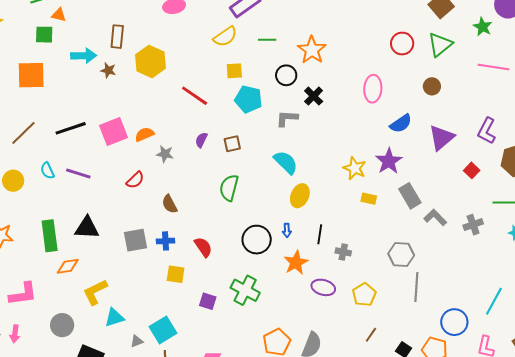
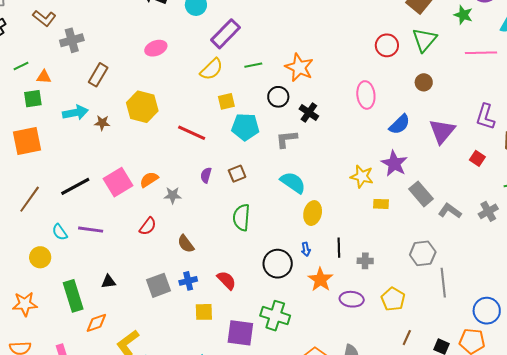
brown rectangle: (117, 37) -> (98, 75), moved, turned 35
yellow circle: (13, 181) -> (40, 257), moved
black triangle: (87, 228) -> (108, 282), size x0.6
purple square: (208, 301) -> (240, 333), size x1.6

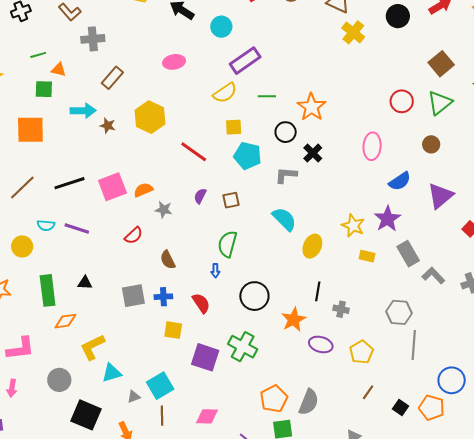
yellow ellipse: (313, 213) -> (312, 246), moved
cyan semicircle: (60, 232) -> (46, 225), turned -60
blue arrow: (306, 249) -> (215, 271), moved

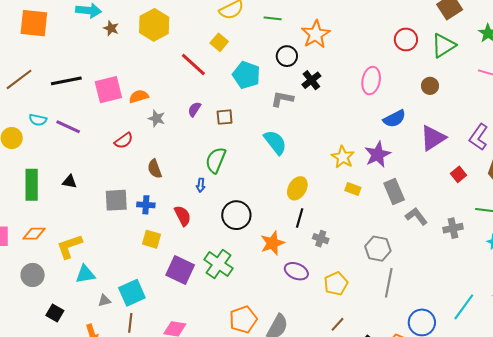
yellow square: (234, 127) -> (219, 42), moved, turned 36
yellow ellipse: (312, 246) -> (297, 188), moved
orange diamond: (65, 321) -> (34, 234), moved
black square: (86, 415) -> (55, 313), size x0.6

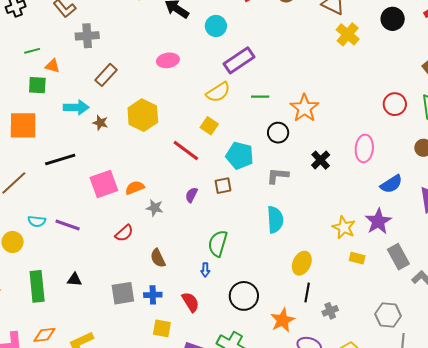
black cross: (311, 80) -> (321, 160), moved
black line: (66, 81) -> (60, 160), moved
brown square: (225, 117) -> (223, 186), moved
cyan semicircle: (275, 142) -> (275, 220), turned 40
gray cross: (321, 239) -> (330, 311), turned -35

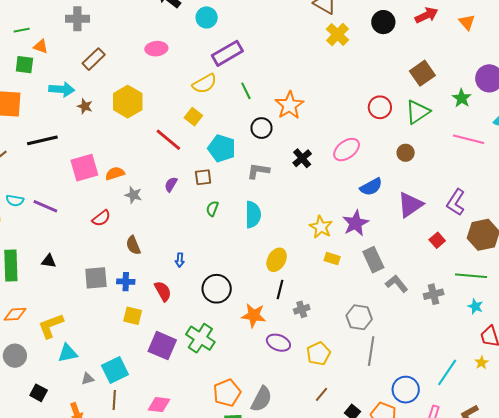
green line: (260, 97) -> (246, 91), turned 60
pink ellipse: (364, 148) -> (347, 150), turned 44
green semicircle: (218, 243) -> (212, 209), moved, size x0.6
orange star: (283, 320) -> (254, 315), turned 30

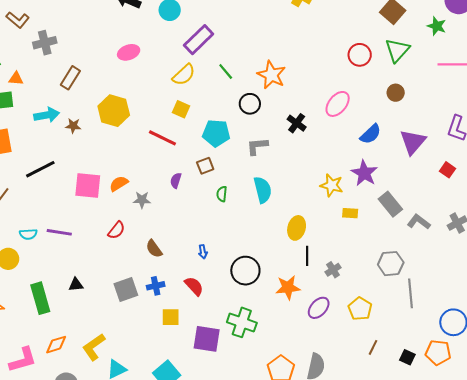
pink square: (84, 168) -> (88, 185), turned 36
purple ellipse: (278, 343) -> (319, 308), turned -55

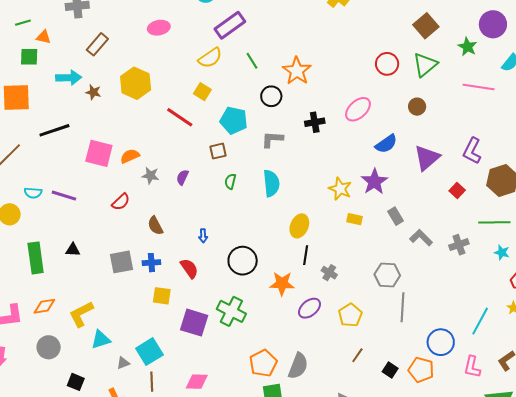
black cross: (297, 123) -> (315, 122), turned 36
purple semicircle: (176, 181) -> (182, 177), moved
gray rectangle: (390, 204) -> (396, 216), size x0.7
gray cross: (333, 270) -> (329, 273), turned -35

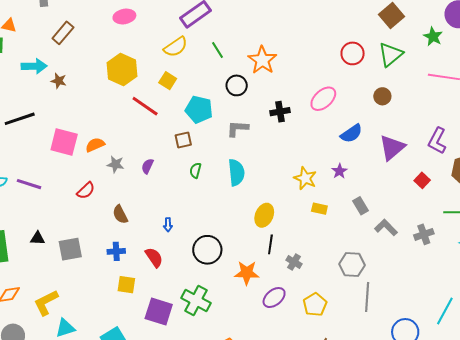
yellow hexagon: (136, 83) -> (122, 69), moved
purple star: (374, 182) -> (339, 171), size x0.6
gray square: (121, 262) -> (70, 249), moved

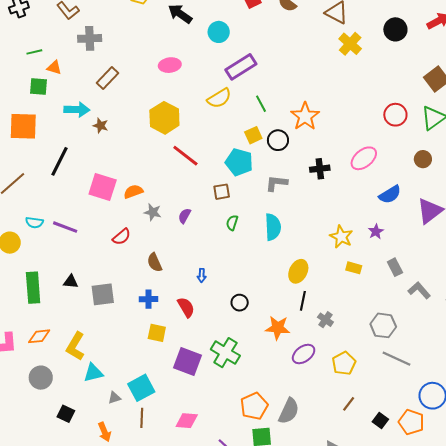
yellow square: (168, 81) -> (253, 135), moved, turned 30
black line: (20, 119) -> (60, 161), turned -48
black circle: (207, 250) -> (240, 303), size x0.6
gray line: (367, 297) -> (396, 359), turned -72
yellow L-shape: (46, 303) -> (75, 346), turned -36

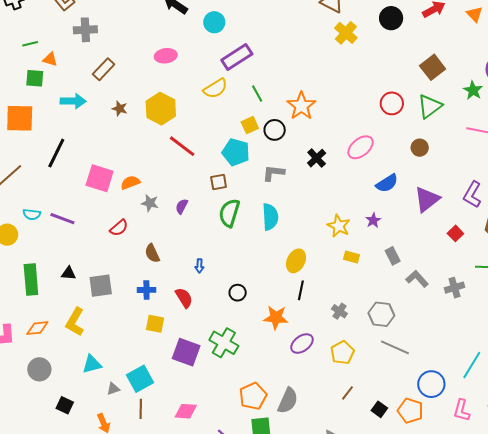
brown star: (101, 126) -> (120, 109), moved
black cross: (320, 169) -> (317, 158), turned -36
green semicircle: (232, 223) -> (229, 213), size x1.8
gray cross: (325, 320) -> (339, 311), moved
yellow L-shape: (75, 346) -> (75, 322), moved

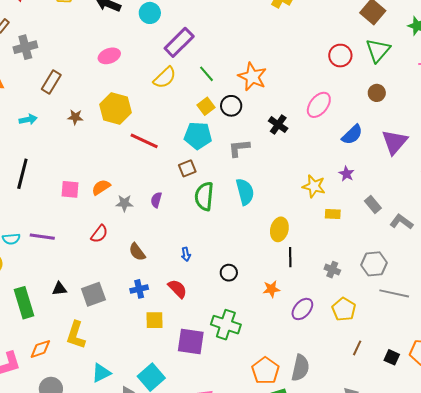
cyan arrow: (73, 101) -> (28, 119), size x0.7
pink square: (100, 178) -> (70, 189), size x0.7
orange star: (276, 318) -> (271, 289), size x0.7

